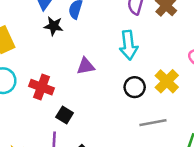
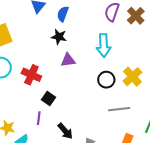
black star: (54, 26) -> (59, 37), moved

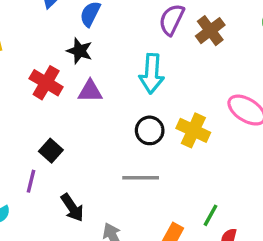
red cross: (31, 75) -> (46, 83), moved
yellow cross: (132, 77) -> (193, 130), turned -30
gray line: (119, 109) -> (141, 178), moved

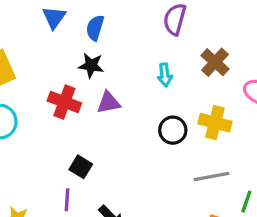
brown cross: (210, 31) -> (215, 62), moved
cyan arrow: (152, 74) -> (165, 75), size x0.6
gray line: (141, 178) -> (211, 176), moved

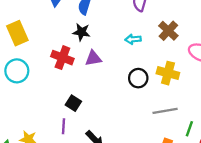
cyan arrow: (165, 75) -> (133, 39), turned 91

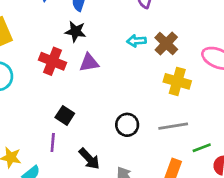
brown cross: (168, 31) -> (166, 43), moved
black circle: (138, 78) -> (127, 125), moved
green line: (189, 129) -> (202, 148), turned 49

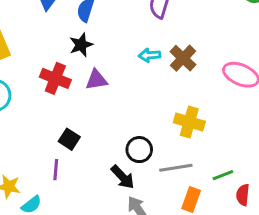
black star: (76, 31) -> (81, 45), turned -30
yellow cross: (177, 81) -> (189, 122), moved
gray line: (173, 126) -> (176, 168), moved
black arrow: (89, 159) -> (123, 177), moved

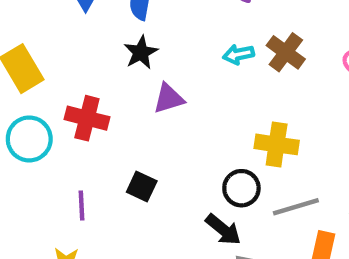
red cross: (55, 78) -> (87, 118), moved
yellow cross: (189, 122) -> (277, 144), moved
purple line: (56, 170) -> (81, 205), moved

